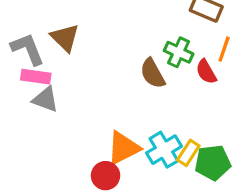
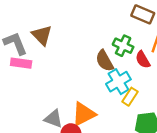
gray triangle: (45, 99) -> (54, 119), moved
cyan cross: (164, 150) -> (118, 82), moved
yellow rectangle: (188, 153) -> (130, 97), moved

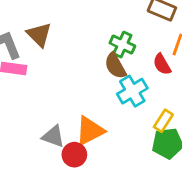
green cross: (123, 46) -> (122, 45), moved
yellow rectangle: (130, 97) -> (163, 121), moved

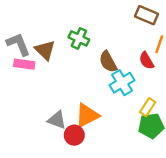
brown triangle: (39, 35) -> (45, 50), moved
green cross: (122, 45) -> (79, 38), moved

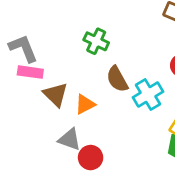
brown triangle: (45, 50) -> (56, 95), moved
brown semicircle: (108, 62) -> (117, 79), moved
orange triangle: (87, 115) -> (85, 104), moved, size x0.7

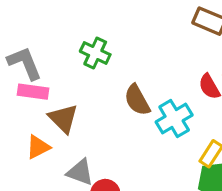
green cross: (96, 41) -> (95, 53), moved
orange triangle: (85, 104) -> (38, 147), moved

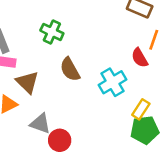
brown semicircle: (137, 100) -> (70, 69), moved

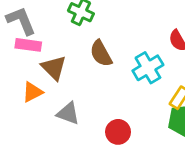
red circle: (60, 140) -> (118, 132), moved

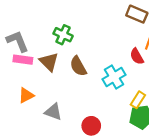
brown triangle: (54, 68) -> (49, 62), moved

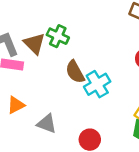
brown triangle: (49, 62) -> (34, 44), moved
cyan cross: (114, 77) -> (97, 84), moved

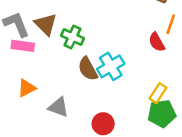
green cross: (58, 36) -> (72, 37), moved
brown semicircle: (75, 72) -> (88, 69), moved

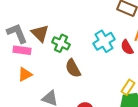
cyan cross: (111, 66) -> (104, 41), moved
orange triangle: (27, 88) -> (25, 74), moved

